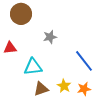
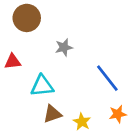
yellow star: (64, 86) -> (82, 122), moved
orange star: (84, 89) -> (118, 114), moved

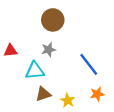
brown circle: (27, 18) -> (53, 20), moved
gray star: (64, 47) -> (49, 50), moved

